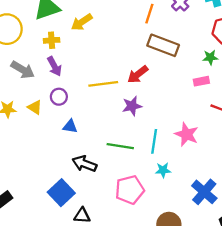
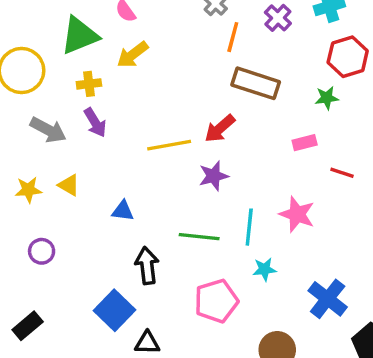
pink rectangle: (201, 81) -> (305, 143), moved
purple circle: (59, 97) -> (42, 251), moved
black arrow: (84, 164) -> (147, 266), turned 65

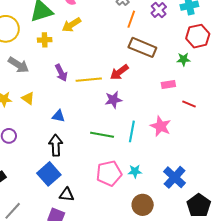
purple arrow: (95, 122) -> (61, 73), moved
black arrow: (147, 266) -> (56, 145), moved
cyan star: (264, 269) -> (135, 171), moved

